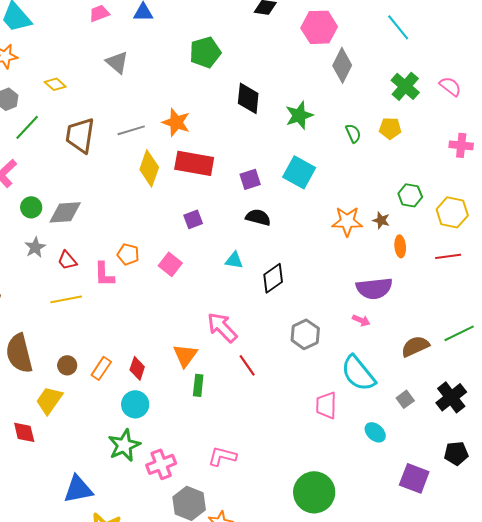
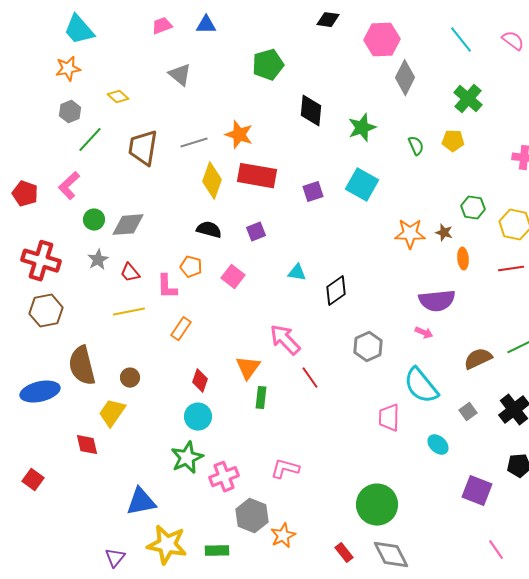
pink semicircle: (450, 86) -> (513, 41), moved
black semicircle: (258, 217) -> (209, 230), moved
orange rectangle: (101, 368) -> (181, 329), moved

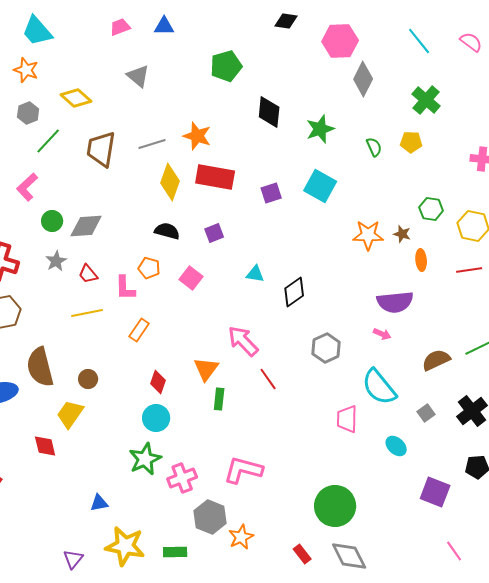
orange star: (68, 69) -> (26, 70), turned 30
yellow diamond: (118, 97) -> (76, 98), size x1.4
pink L-shape: (285, 469) -> (243, 470), size x1.4
blue triangle: (141, 502) -> (99, 503), size x0.6

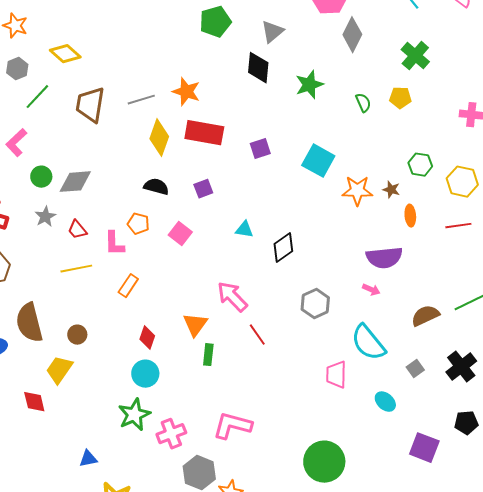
gray triangle: (138, 76) -> (272, 32), moved, turned 40
cyan square: (320, 186) -> (318, 161), moved

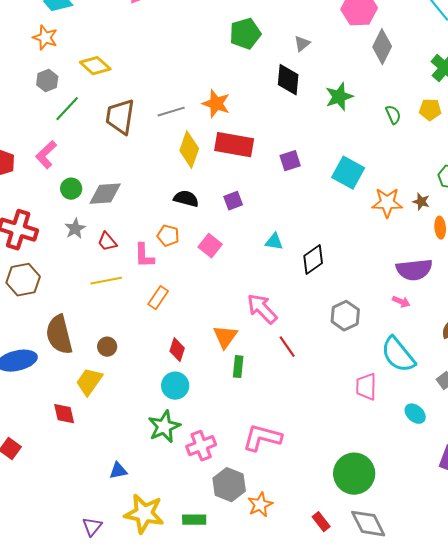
gray triangle: (272, 32) -> (302, 44), size x0.7

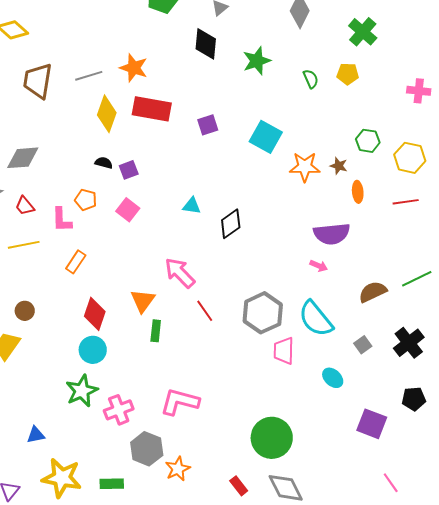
black semicircle: (186, 199) -> (104, 163), size x0.7
purple square: (233, 201) -> (129, 170), moved
gray hexagon: (345, 316) -> (263, 313), moved, size x1.4
red diamond: (177, 350) -> (95, 314), size x1.4

